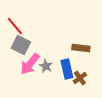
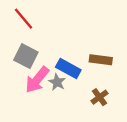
red line: (15, 26) -> (23, 19), moved
blue rectangle: (67, 69) -> (68, 68), moved, turned -48

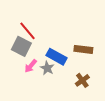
red line: (23, 19) -> (28, 31), moved
pink arrow: (37, 80) -> (31, 66), size x0.6

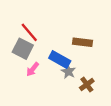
brown rectangle: (83, 49) -> (82, 42), moved
gray star: (47, 68) -> (68, 71), moved

